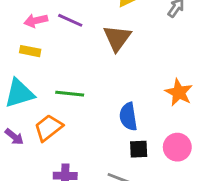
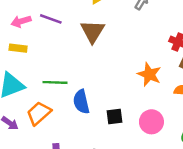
blue semicircle: (128, 117) -> (81, 102), moved
black square: (139, 149) -> (114, 116), moved

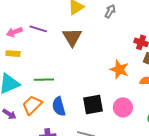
blue semicircle: (81, 102) -> (59, 106), moved
black square: (114, 116) -> (93, 105), size x1.5

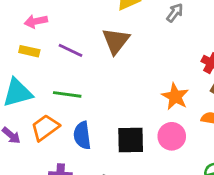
purple line: (38, 29) -> (71, 50), moved
pink circle: (123, 107) -> (172, 136), moved

